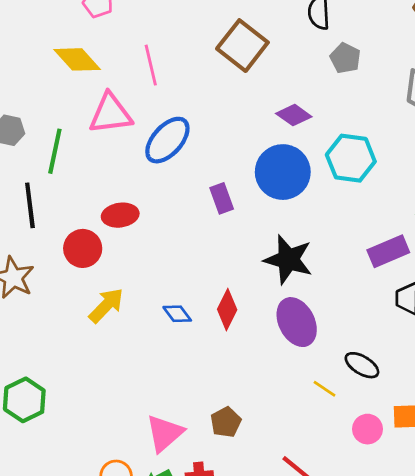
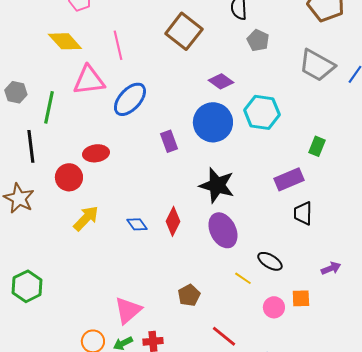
brown pentagon: (226, 422) -> (189, 295), moved

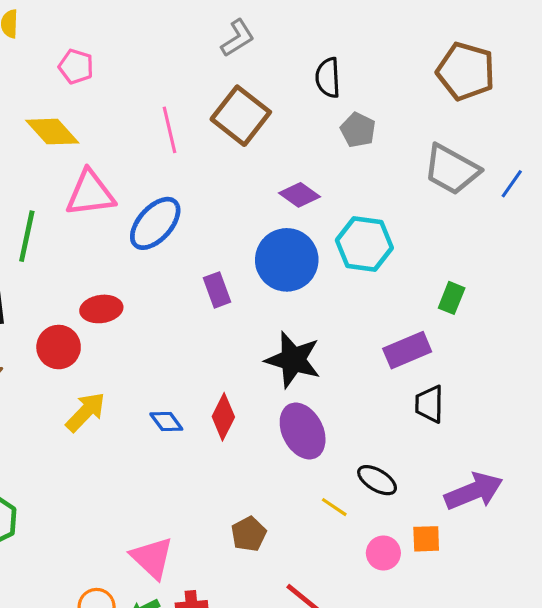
pink line: (118, 45) -> (169, 130), moved
purple arrow: (331, 268) -> (474, 491), size x1.8
pink triangle: (128, 310) -> (152, 558), turned -36

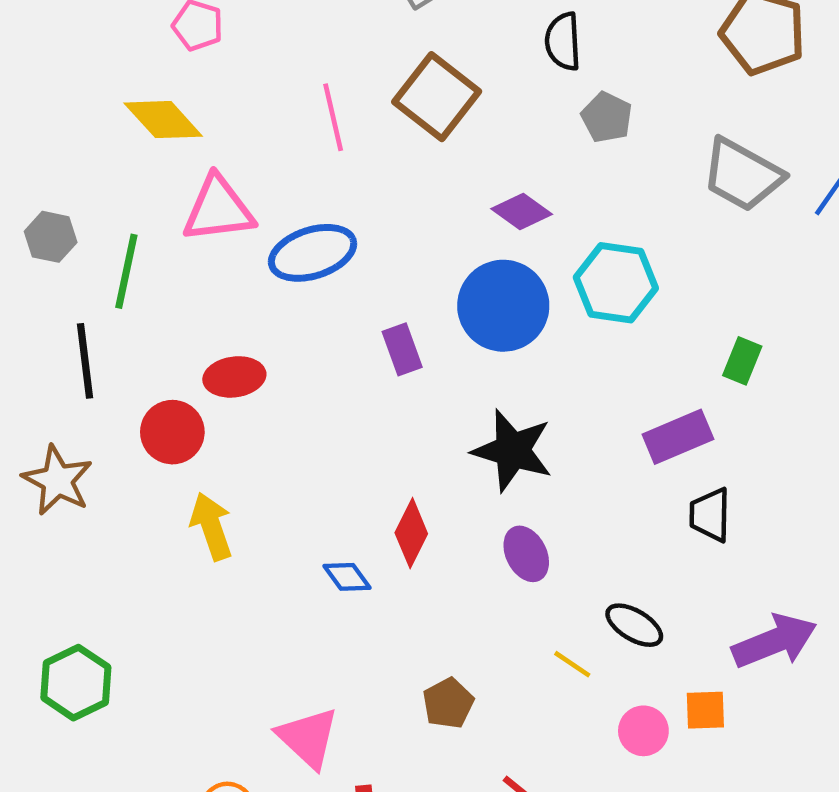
blue ellipse: (155, 223) -> (313, 253), turned 30
yellow arrow: (85, 412) -> (211, 526), turned -63
blue diamond: (166, 421) -> (347, 577), moved
purple ellipse: (303, 431) -> (526, 554), size x0.7

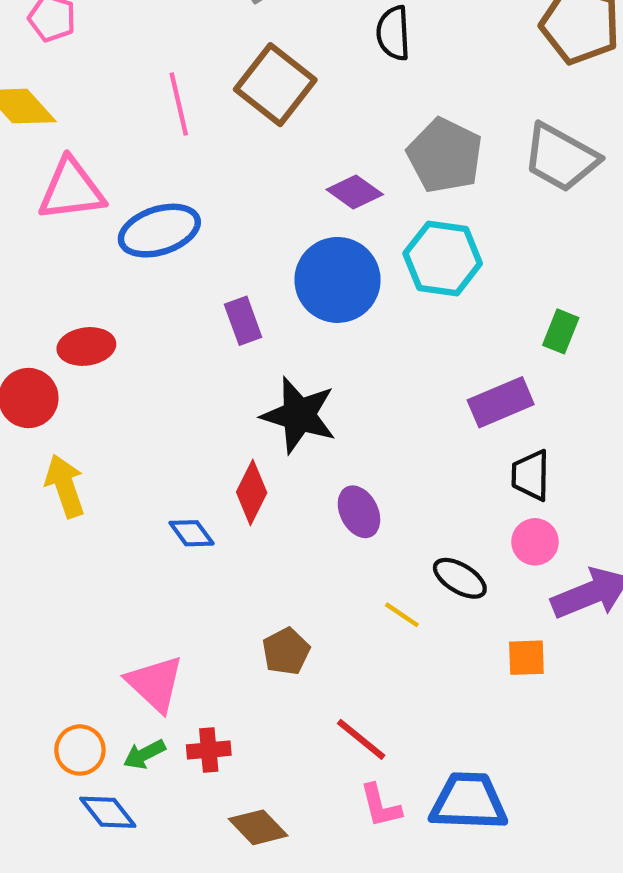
gray pentagon: (607, 117) -> (445, 155), moved, size x1.6
black star: (512, 450) -> (299, 415), moved
pink circle: (643, 731) -> (535, 542), moved

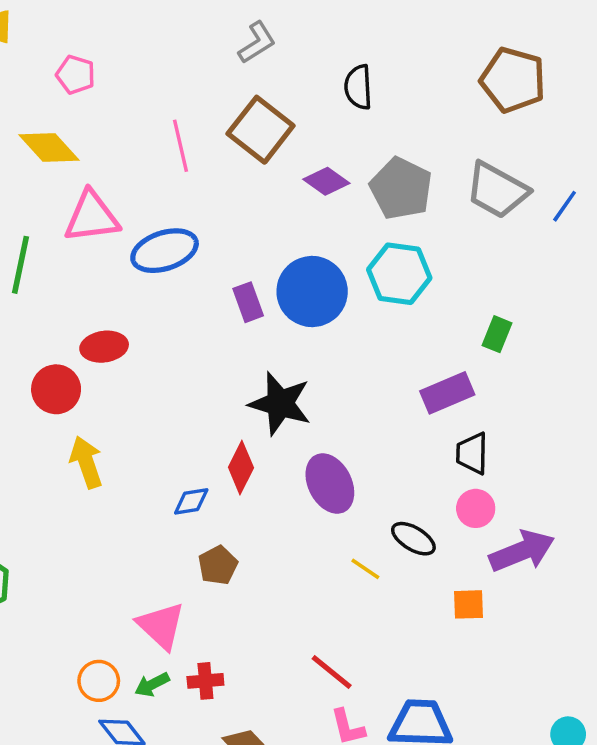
purple diamond: (355, 192) -> (326, 181), moved
purple rectangle: (243, 321) -> (248, 302), moved
purple ellipse: (359, 512) -> (330, 484), size x1.4
blue diamond: (192, 533) -> (191, 501), turned -63
brown pentagon: (286, 651) -> (218, 565), moved

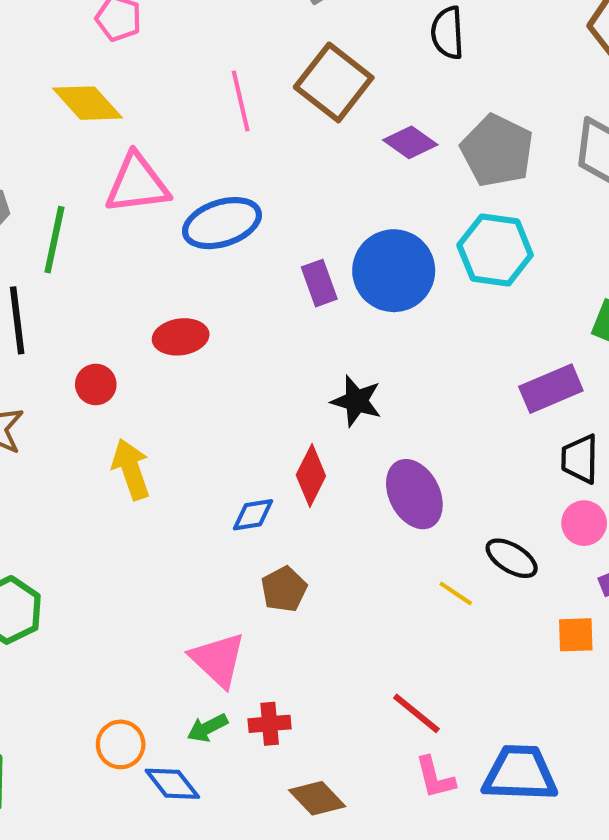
red ellipse: (104, 347) -> (181, 337), moved
red circle: (56, 389) -> (96, 384), size x0.7
black star: (280, 404) -> (356, 401), size x0.7
orange circle: (99, 681) -> (121, 744), moved

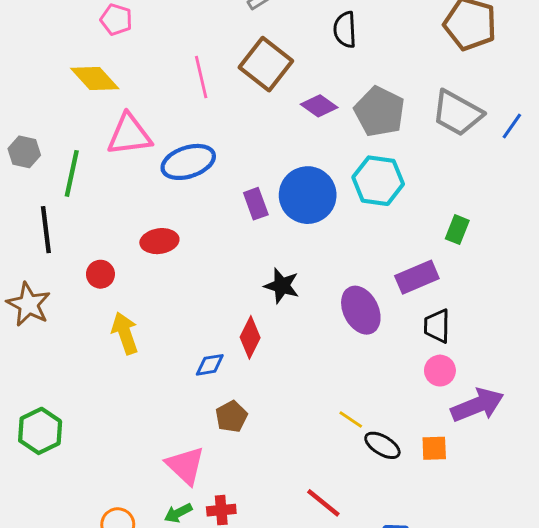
purple ellipse: (414, 494) -> (361, 310), moved
black ellipse: (512, 558) -> (382, 445), moved

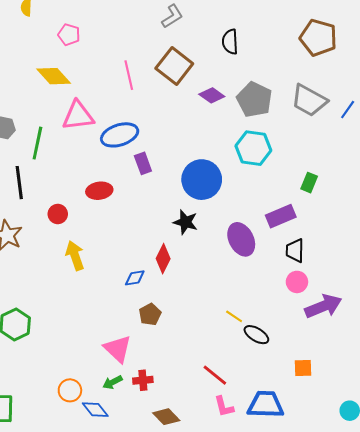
blue circle: (308, 195) -> (202, 180), moved
purple rectangle: (256, 204) -> (143, 163), moved
orange square: (434, 448) -> (303, 368), moved

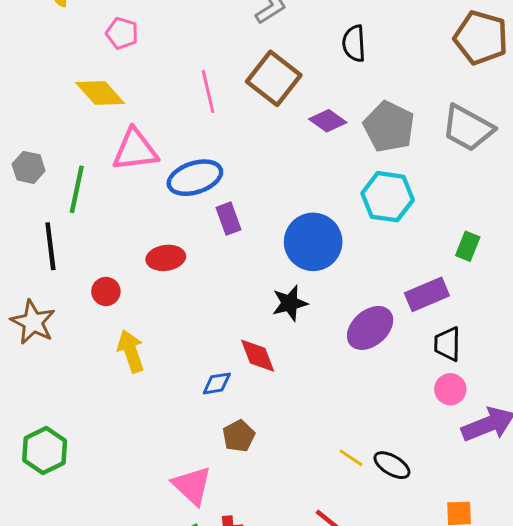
black star: (185, 222) -> (290, 303), turned -30
purple ellipse: (241, 239) -> (370, 328), turned 76
red diamond: (163, 259) -> (258, 356), turned -48
yellow line: (234, 316) -> (351, 458), moved

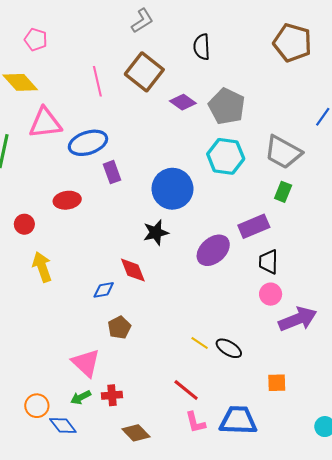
gray trapezoid: (468, 128) -> (283, 152), moved

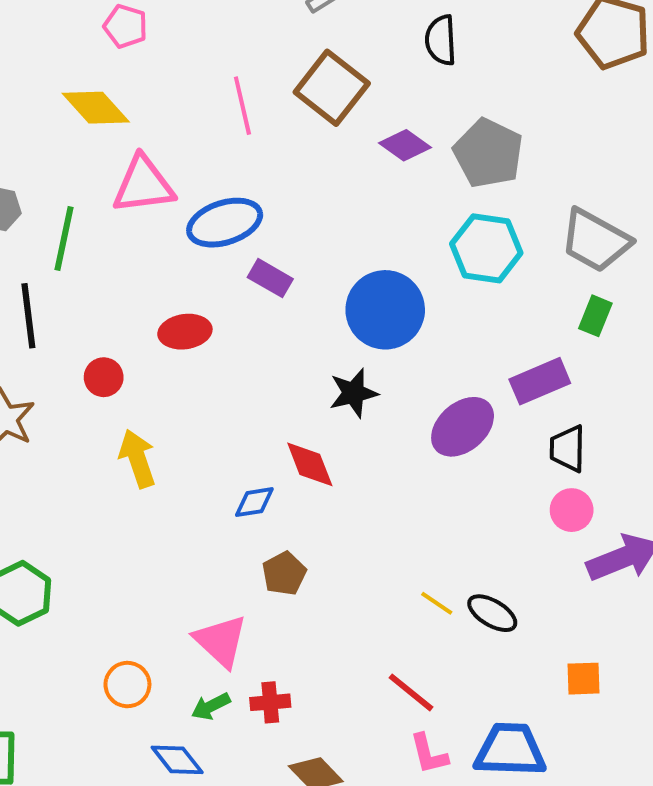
purple rectangle: (112, 172) -> (270, 278), turned -40
orange circle: (37, 406) -> (127, 685), moved

